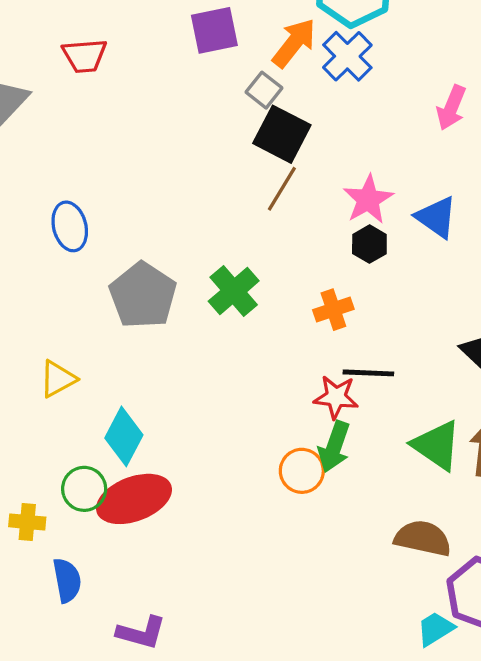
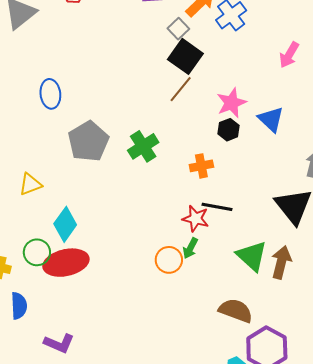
green arrow: (334, 447) -> (190, 248), size x0.7

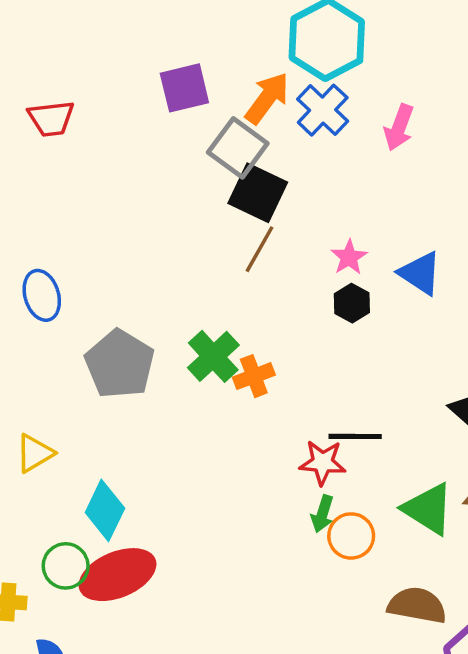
gray square: (178, 29) -> (238, 148), size x1.6
pink arrow: (289, 55) -> (399, 127), moved
pink star: (231, 103) -> (349, 257), size x0.7
orange cross: (201, 166) -> (254, 376), moved
orange circle: (169, 260) -> (351, 536), moved

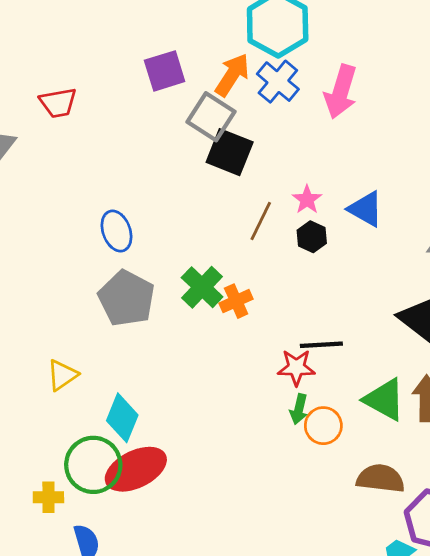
pink arrow: (399, 127) -> (341, 92), size x1.4
brown line: (260, 249) -> (261, 221), moved
blue ellipse: (42, 295) -> (116, 231), moved
green circle: (66, 566) -> (93, 465), size x1.5

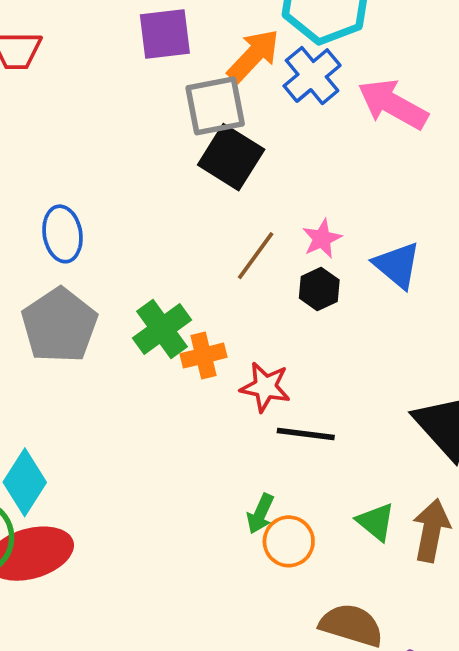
pink arrow: (341, 92) -> (393, 104), turned 92
gray square: (211, 117) -> (215, 106), turned 36
red star: (296, 367) -> (265, 387), moved
green triangle: (384, 400) -> (376, 522), size x0.7

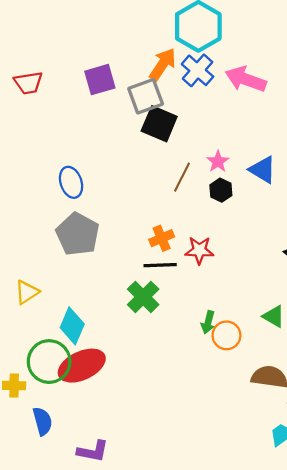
purple square: (165, 34) -> (100, 80), moved
green cross: (162, 329) -> (143, 297), moved
black line: (306, 434) -> (160, 265), moved

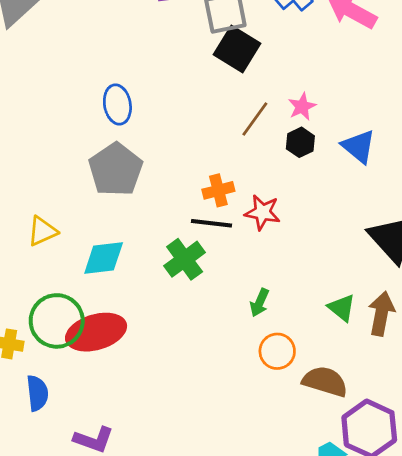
blue triangle: (263, 170) -> (359, 146), moved
cyan diamond: (72, 326) -> (104, 258), moved, turned 51
orange circle: (226, 335) -> (277, 351), moved

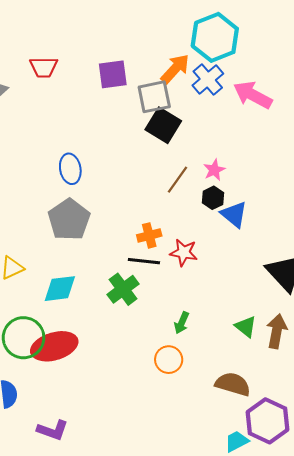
blue triangle: (359, 146) -> (234, 214), moved
orange circle: (277, 351) -> (169, 360), moved

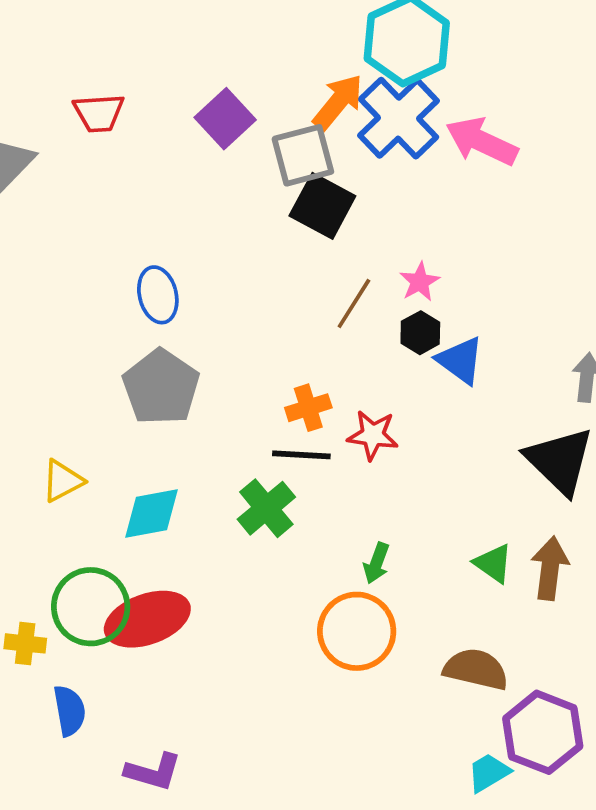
purple square: (113, 74) -> (225, 119), turned -32
blue cross: (208, 80) -> (398, 118), size x1.4
orange circle: (169, 360) -> (357, 631), size x1.5

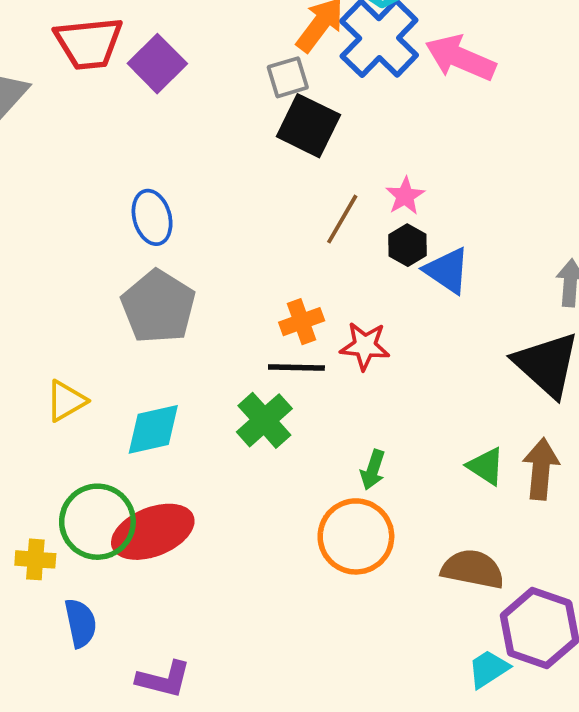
red trapezoid: (99, 113) -> (89, 43), size x1.4
purple square: (225, 119) -> (157, 64), moved
gray square: (303, 155) -> (288, 77), size x0.7

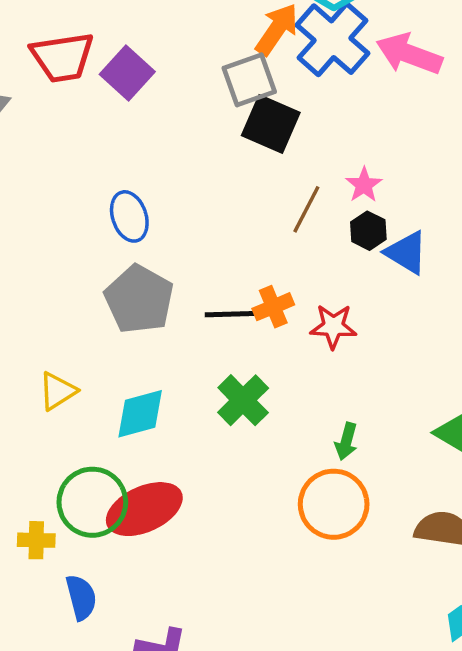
gray square: (288, 77) -> (249, 80), size x1.4
black line: (296, 368) -> (231, 314), moved

